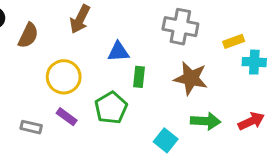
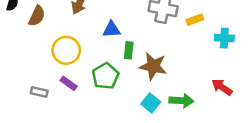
yellow rectangle: (234, 41) -> (195, 20), moved
brown star: (191, 78) -> (153, 66), moved
green arrow: (206, 121) -> (181, 101), moved
red arrow: (251, 121) -> (222, 87), turned -120

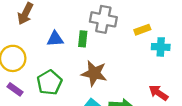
yellow rectangle: (195, 20) -> (142, 30), moved
green rectangle: (129, 50) -> (83, 39), moved

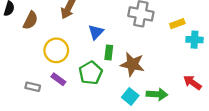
blue triangle: (55, 39) -> (96, 32), turned -42
green rectangle: (83, 39) -> (109, 52), moved

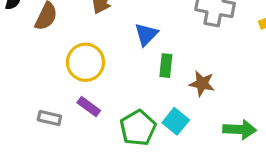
brown star: (132, 64) -> (202, 84), size x0.7
green pentagon: (91, 73) -> (138, 128), moved
cyan square: (130, 96) -> (176, 121), moved

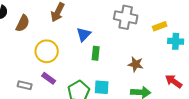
brown star: (202, 84) -> (136, 64), moved
cyan square: (176, 121) -> (102, 87), turned -35

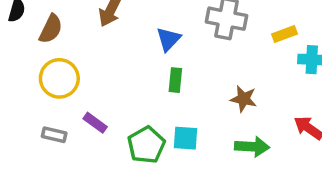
blue triangle: (84, 34) -> (168, 39), moved
yellow circle: (47, 51) -> (59, 78), moved

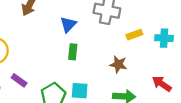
yellow rectangle: (285, 34) -> (134, 35), moved

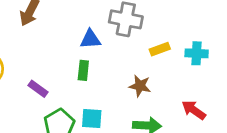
blue triangle: (68, 24) -> (90, 39), moved, turned 42
purple rectangle: (19, 80) -> (38, 89), moved

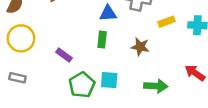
brown star: (140, 86) -> (140, 47), moved

